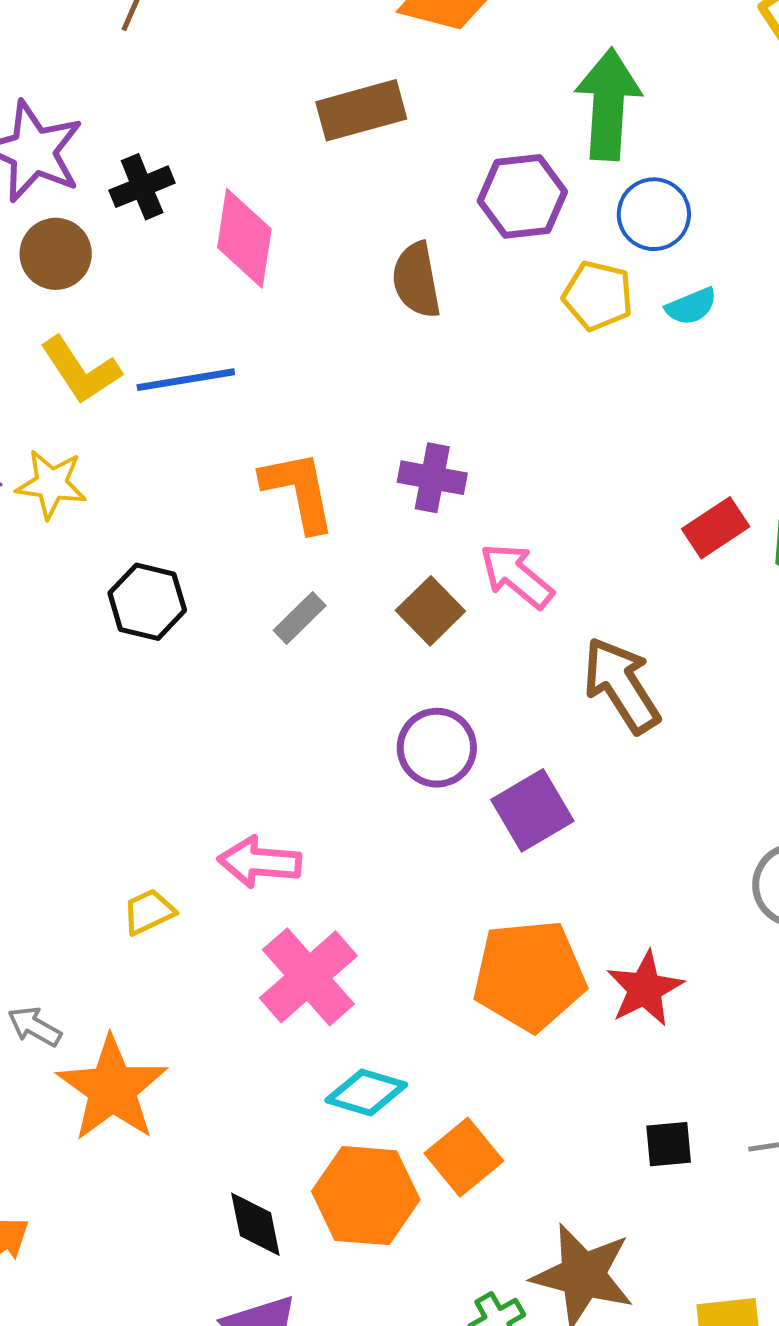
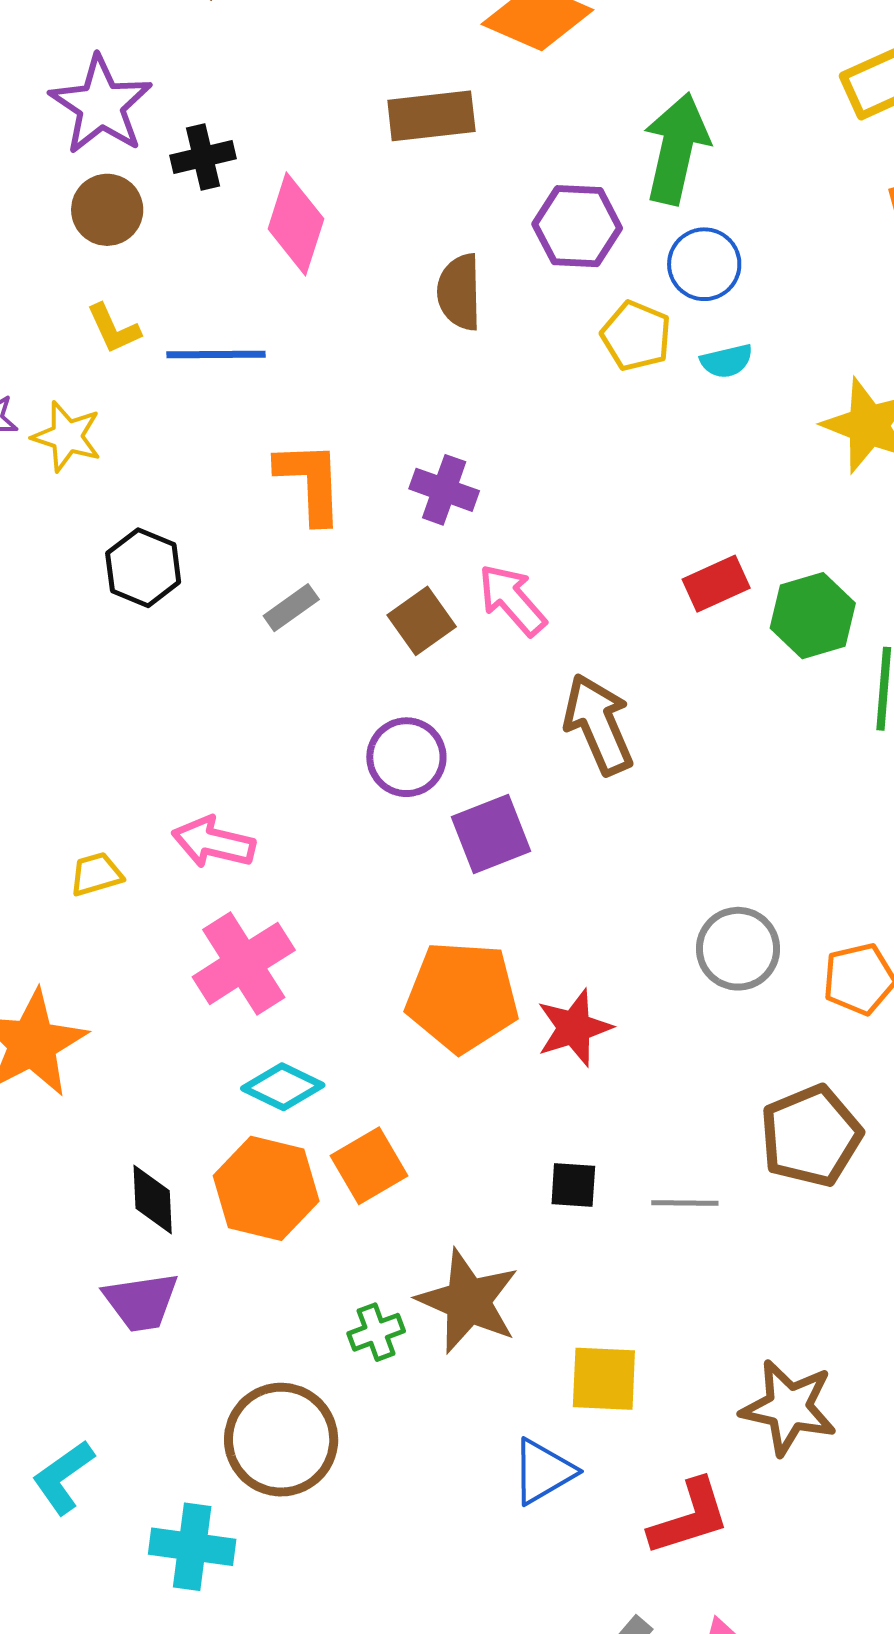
yellow L-shape: (81, 370) -> (114, 329), size x0.7

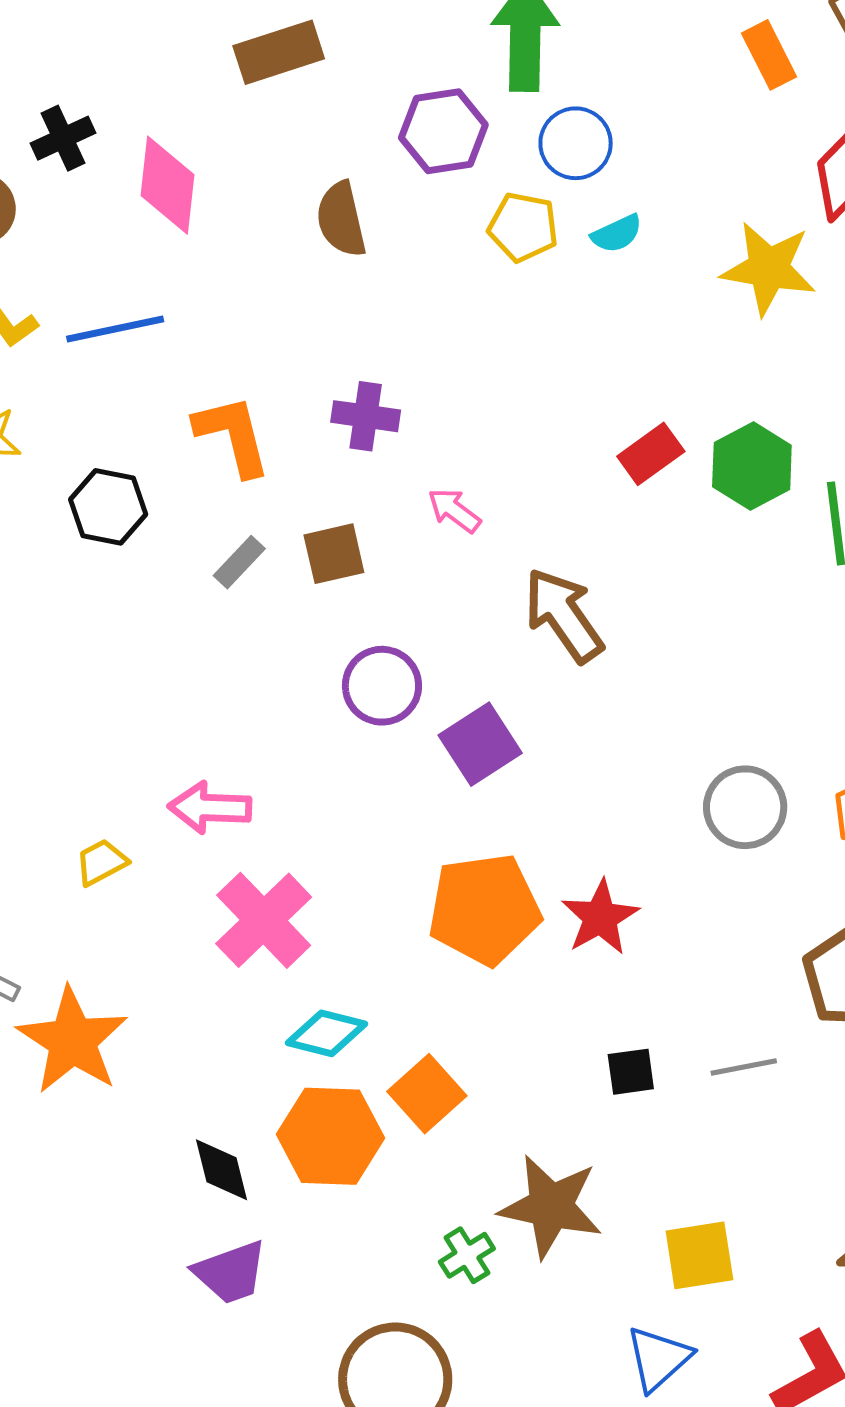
black hexagon: (143, 568) -> (108, 507), moved
pink arrow: (512, 600) -> (454, 510), size x0.7
brown square: (422, 621) -> (334, 554), moved, turned 34

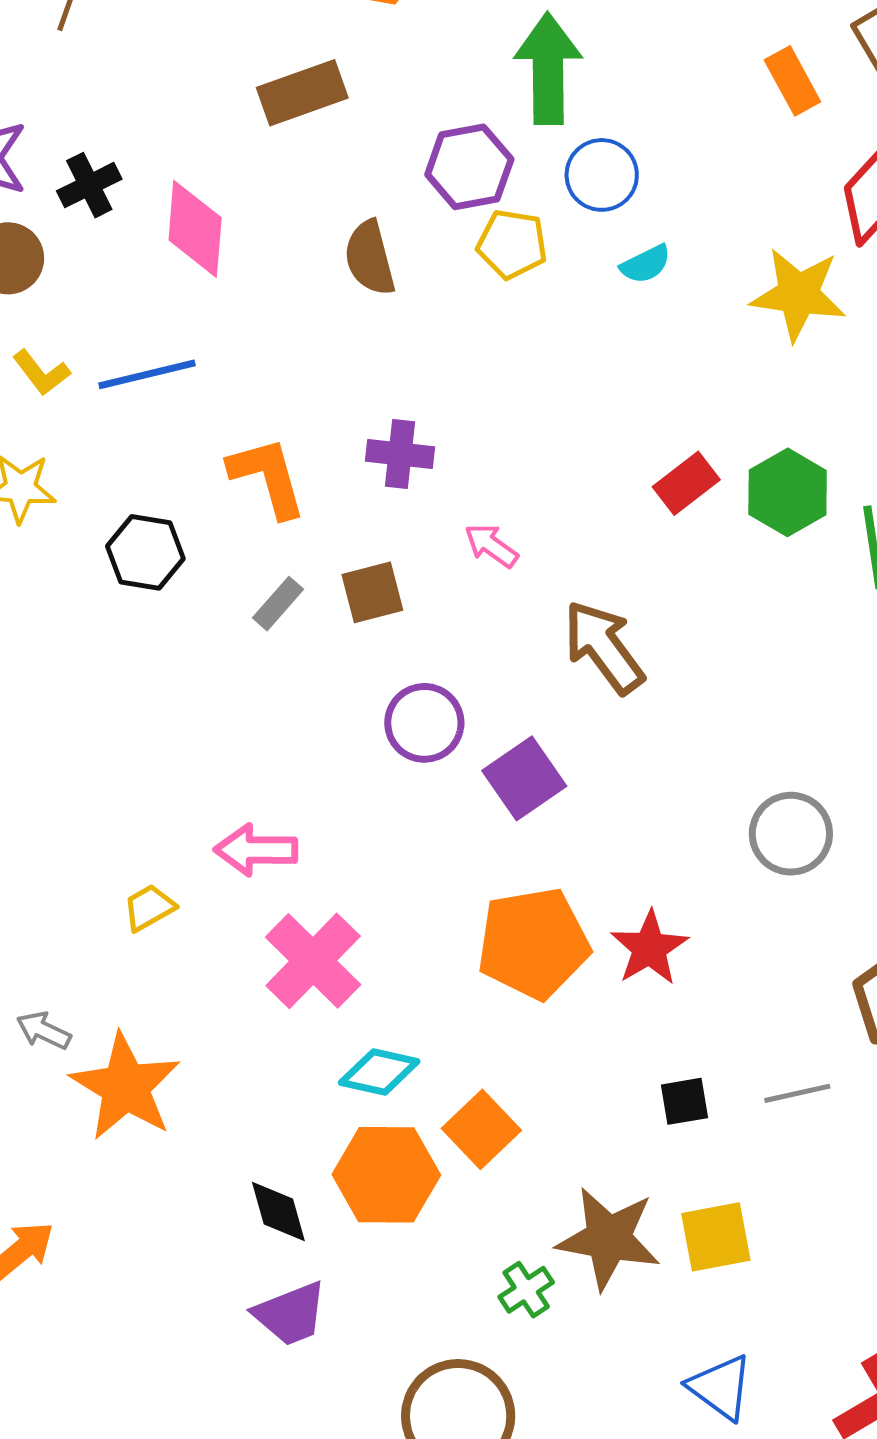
yellow pentagon: (523, 227) -> (512, 244), moved
yellow square: (699, 1255) -> (716, 1237), moved
blue triangle: (658, 1358) -> (721, 1387), turned -40

